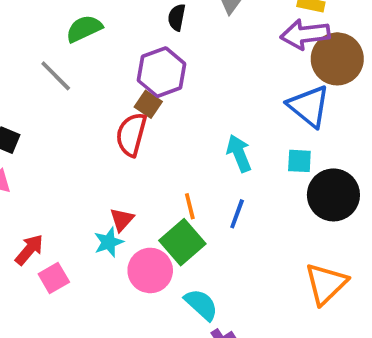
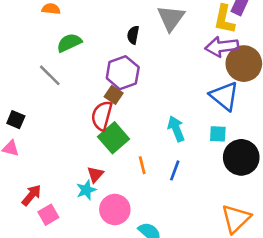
green square: (182, 242) -> (114, 138), moved

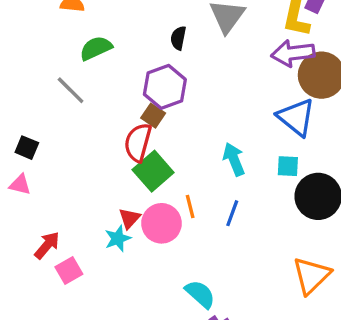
pink circle: (115, 209) -> (162, 223), moved

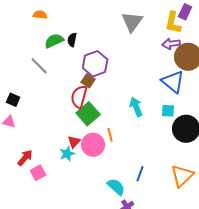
black semicircle: (178, 38) -> (72, 40), moved
purple arrow: (293, 53) -> (171, 44), size x0.7
blue line: (232, 213) -> (140, 174), moved

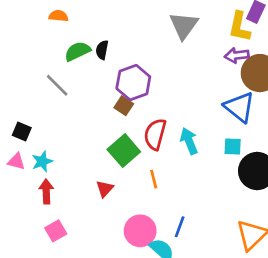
red semicircle: (79, 97) -> (155, 134), moved
pink circle: (93, 145) -> (140, 231), moved
cyan star: (67, 154) -> (42, 161), moved
red arrow: (25, 158) -> (46, 191), moved, turned -42
blue line: (140, 174) -> (180, 227), moved

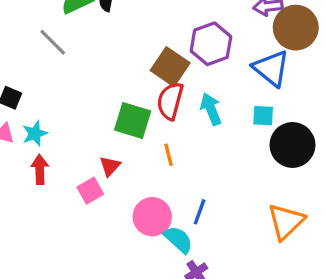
purple hexagon: (133, 83) -> (211, 44), moved
brown square: (124, 106) -> (170, 67), moved, size x1.6
green square: (124, 151) -> (133, 121), turned -32
pink square: (56, 231) -> (90, 191), moved

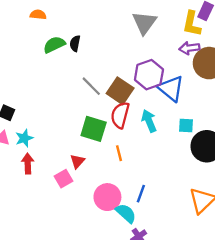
gray line: (53, 42) -> (91, 86), moved
blue triangle: (271, 68) -> (171, 88), moved

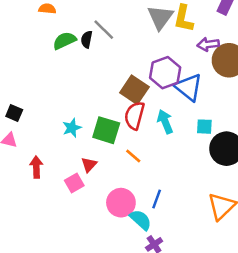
yellow L-shape: (192, 24) -> (184, 19), moved
gray line: (91, 86) -> (104, 30), moved
cyan star: (24, 138) -> (72, 128), moved
orange line: (119, 153) -> (133, 156), turned -35

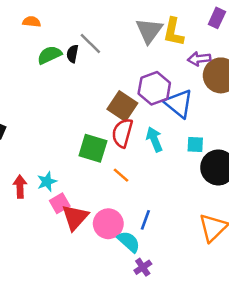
cyan star: (72, 128) -> (47, 182), moved
red triangle: (89, 165) -> (75, 217), moved, size x1.6

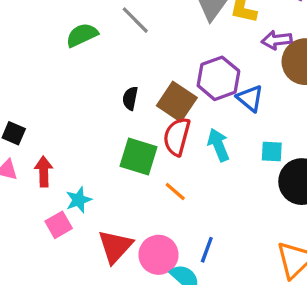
black semicircle: (72, 54) -> (130, 98), moved
blue triangle: (179, 104) -> (250, 98), size x0.7
red arrow: (20, 187) -> (44, 172), moved
pink square: (60, 203) -> (59, 225), moved

